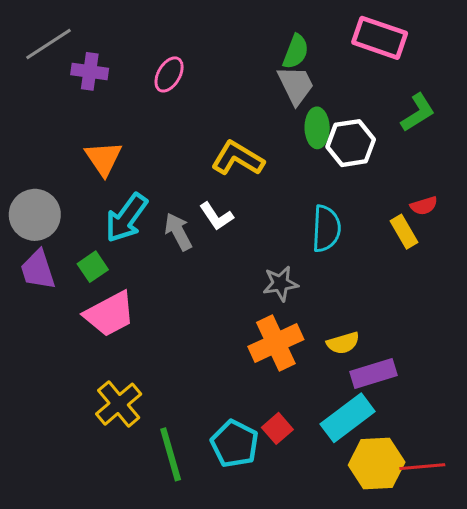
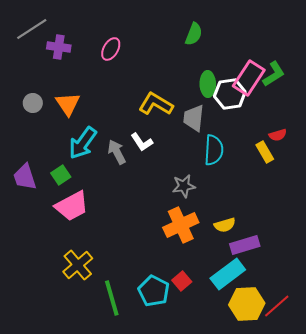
pink rectangle: (380, 38) -> (249, 78), moved, turned -76
gray trapezoid: (296, 85) -> (194, 118), moved, turned -148
gray circle: (35, 215) -> (33, 103), moved, size x0.6
red line: (422, 467) -> (277, 306), turned -36

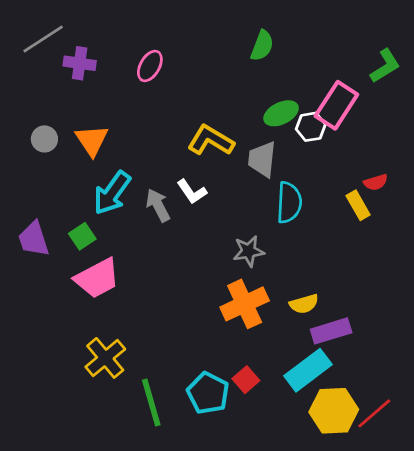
green L-shape: (274, 74) -> (385, 66), moved
green ellipse: (208, 84) -> (281, 113), turned 65
white hexagon: (230, 94) -> (311, 127), size x0.7

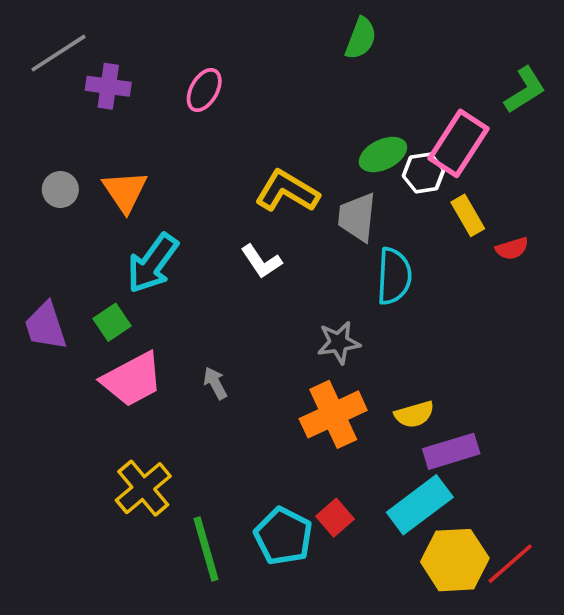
green semicircle: (262, 46) -> (361, 38), moved
gray arrow: (158, 205) -> (215, 383), moved, size x0.7
yellow rectangle: (358, 205) -> (468, 215), moved

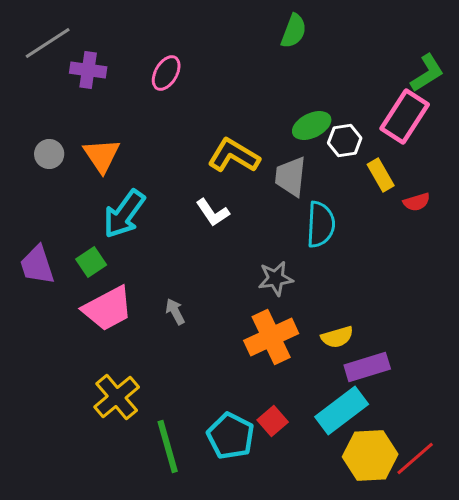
pink rectangle: (459, 143) -> (405, 116), moved

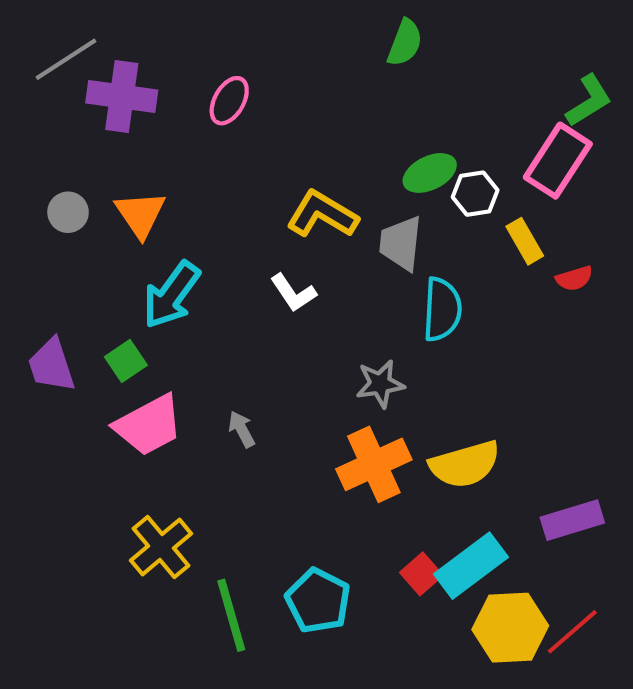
purple cross: (88, 70) -> (122, 97), size x1.4
yellow semicircle: (337, 337) -> (465, 464), size x1.6
purple rectangle: (367, 367) -> (572, 520), moved
red square: (273, 421) -> (421, 574), moved

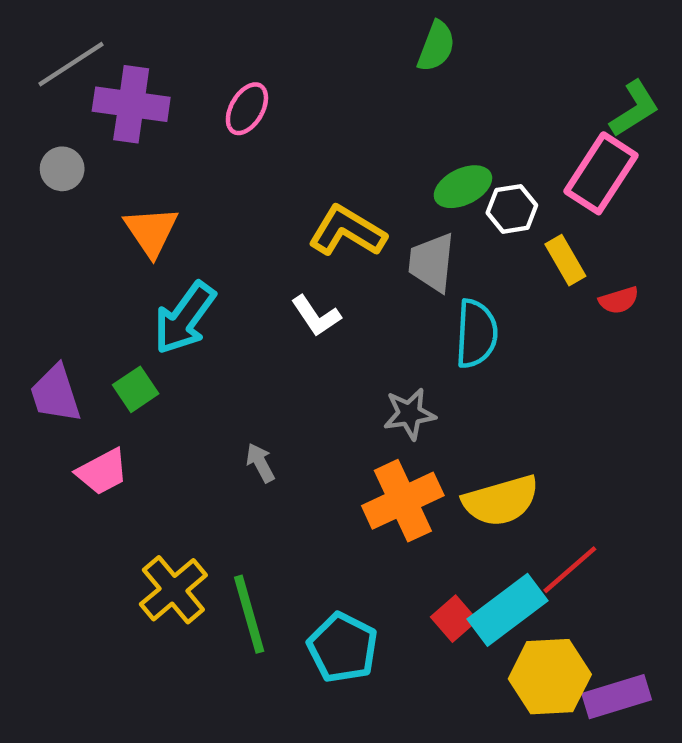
gray circle: (68, 212) -> (62, 169), moved
pink trapezoid: (149, 425) -> (102, 472), moved, size x0.7
purple rectangle: (572, 520) -> (617, 697), moved
green line: (231, 615) -> (249, 614), moved
red line: (572, 632) -> (570, 570), moved

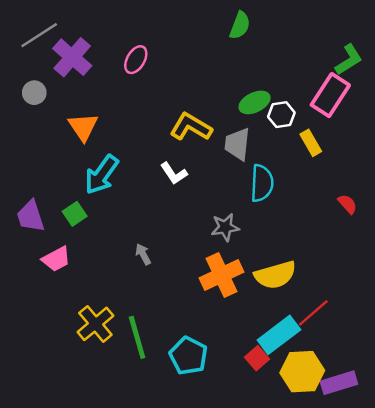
purple cross: (131, 104) -> (72, 57), turned 33
red semicircle: (619, 300) -> (347, 204), moved, turned -115
red square: (454, 619) -> (257, 358), moved

